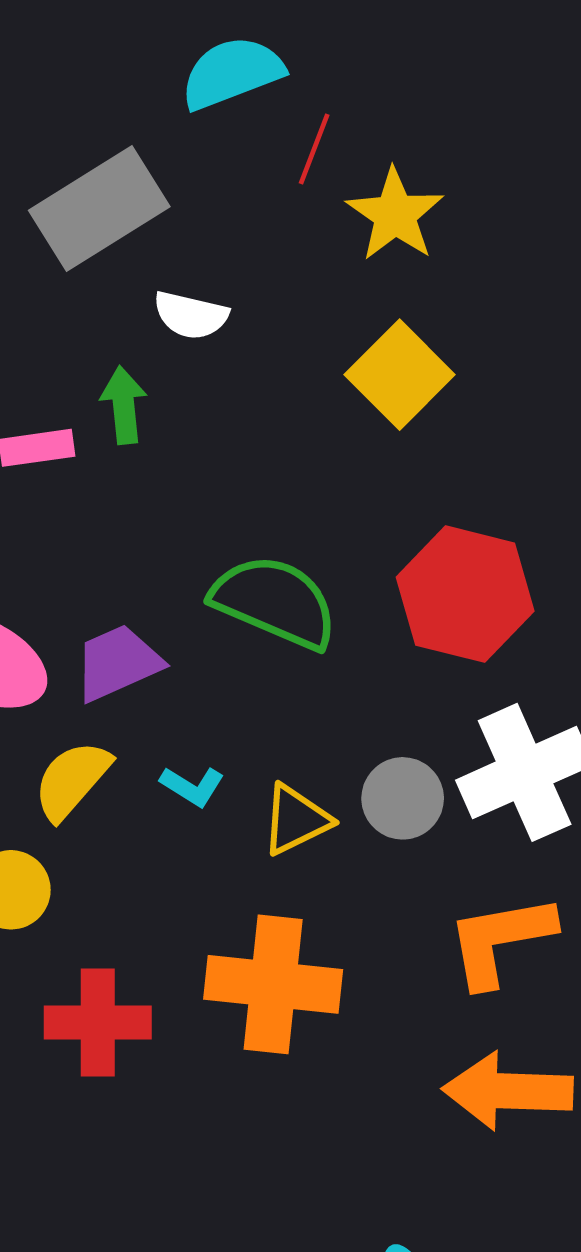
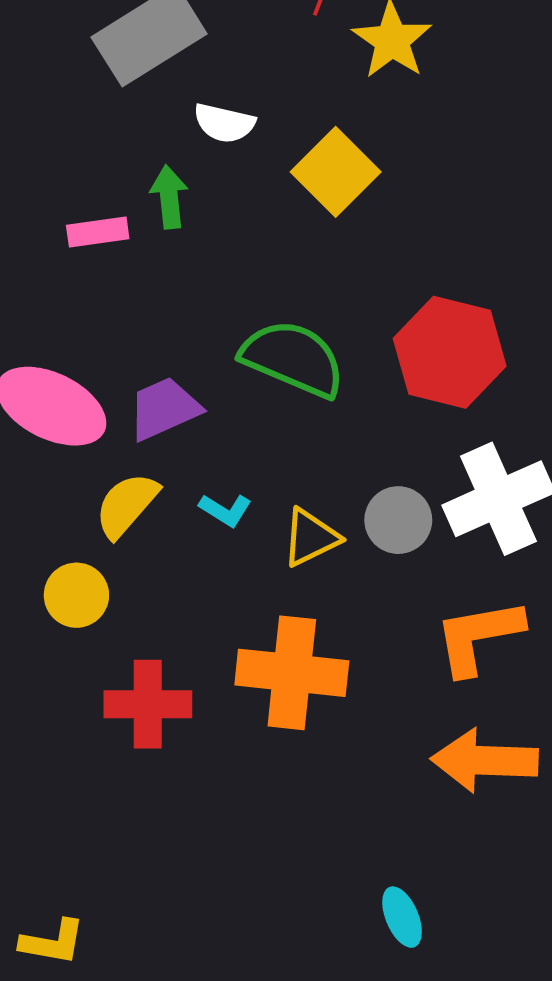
yellow square: (400, 375) -> (336, 172), moved

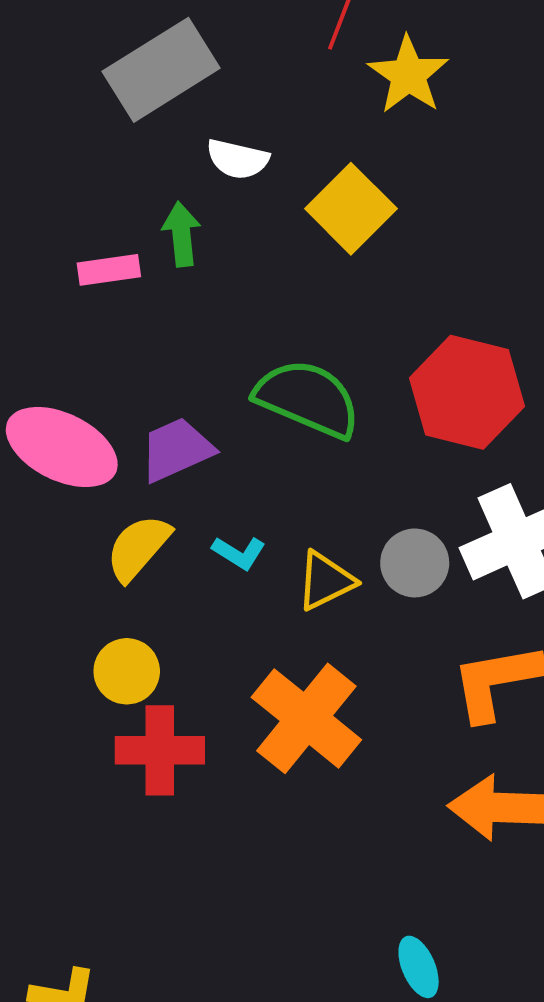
yellow circle: (76, 595) -> (127, 671), moved
orange cross: (292, 673) -> (306, 718), turned 33

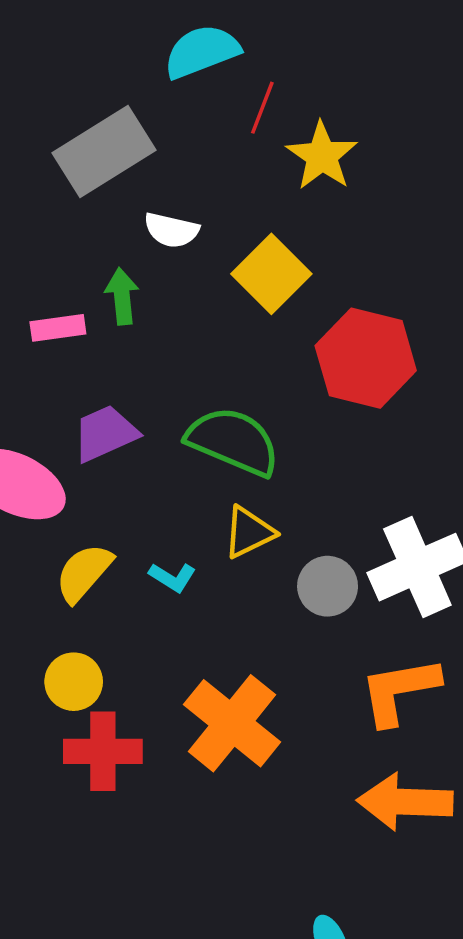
red hexagon: (467, 392) -> (366, 358), moved
purple trapezoid: (176, 450) -> (105, 433), moved
yellow triangle: (326, 581) -> (249, 532), moved

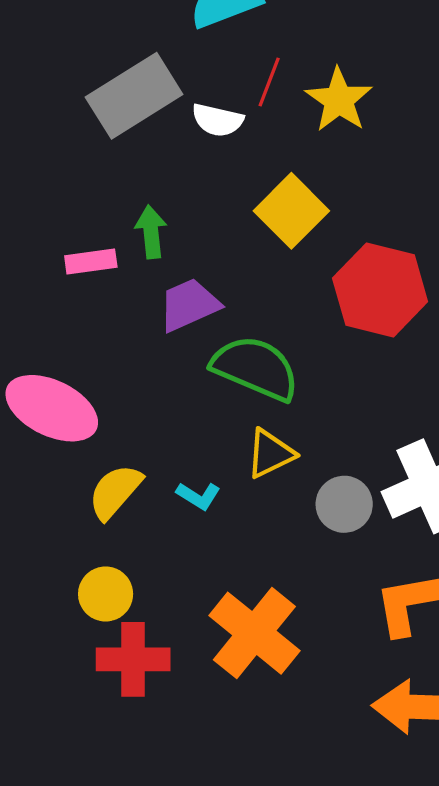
red line: (262, 108) -> (269, 82), moved
white semicircle: (171, 230) -> (217, 120), moved
purple trapezoid: (105, 433) -> (189, 305), moved

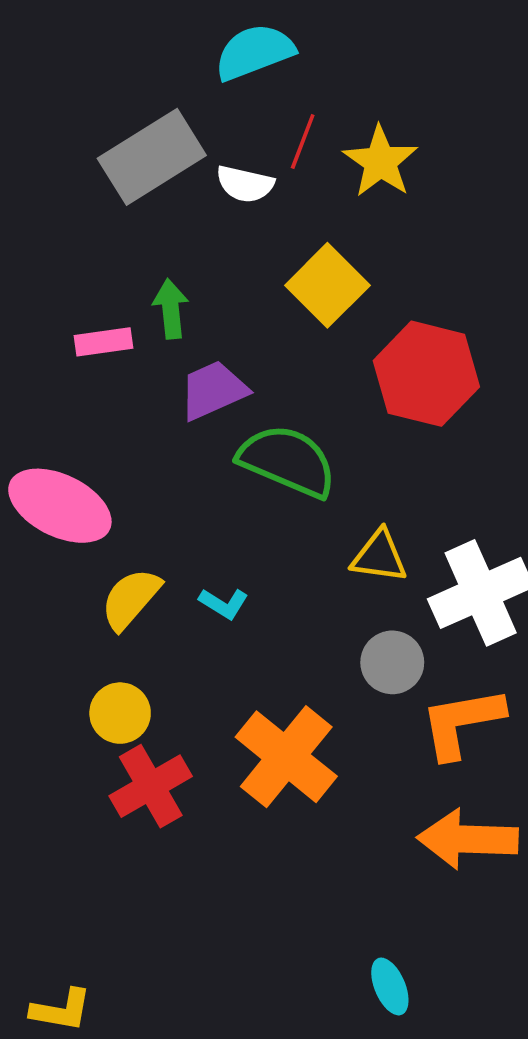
yellow triangle: (270, 454) -> (379, 556), moved, turned 34
gray circle: (344, 504) -> (392, 662), moved
red cross: (133, 659) -> (151, 786), turned -30

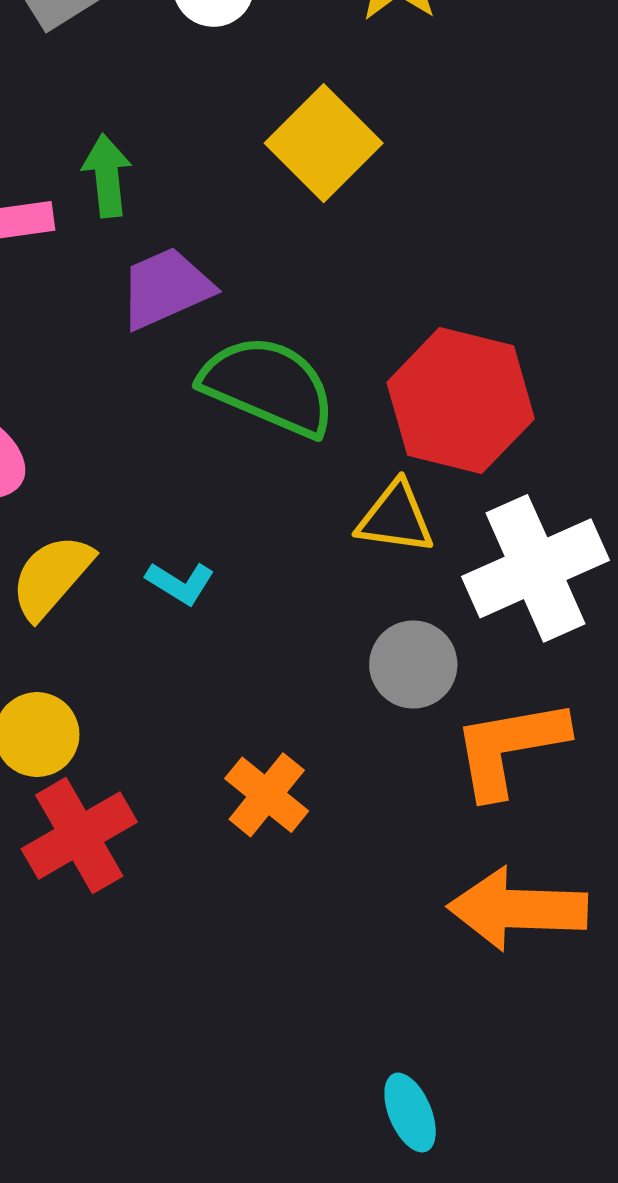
red hexagon: (426, 374) -> (461, 401), moved
orange cross: (286, 757) -> (267, 795), size x0.6

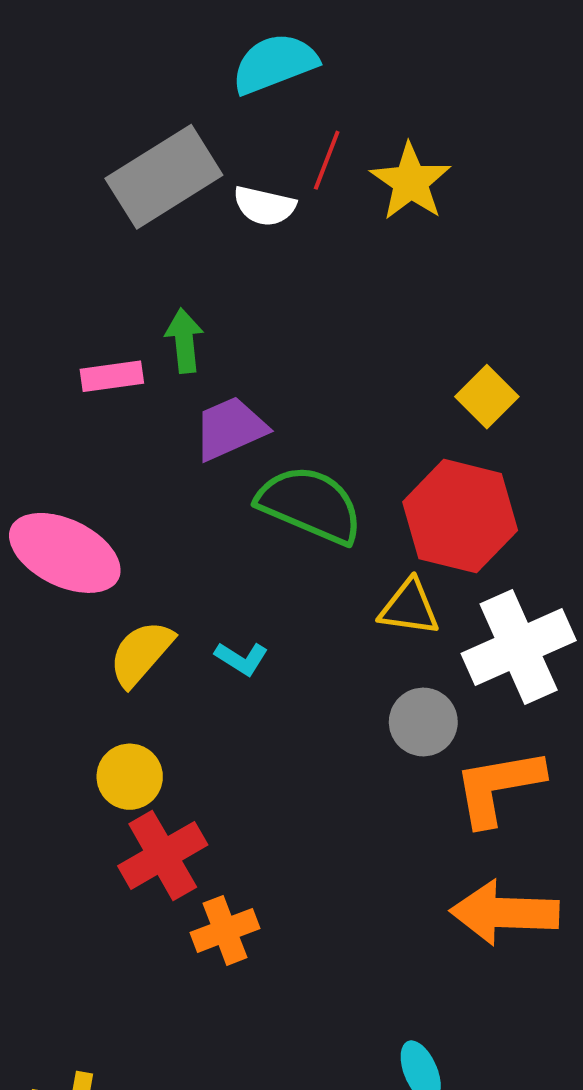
yellow square: (324, 143) -> (487, 397), moved, size x0.7
orange cross: (267, 795) -> (225, 930), moved, turned 30

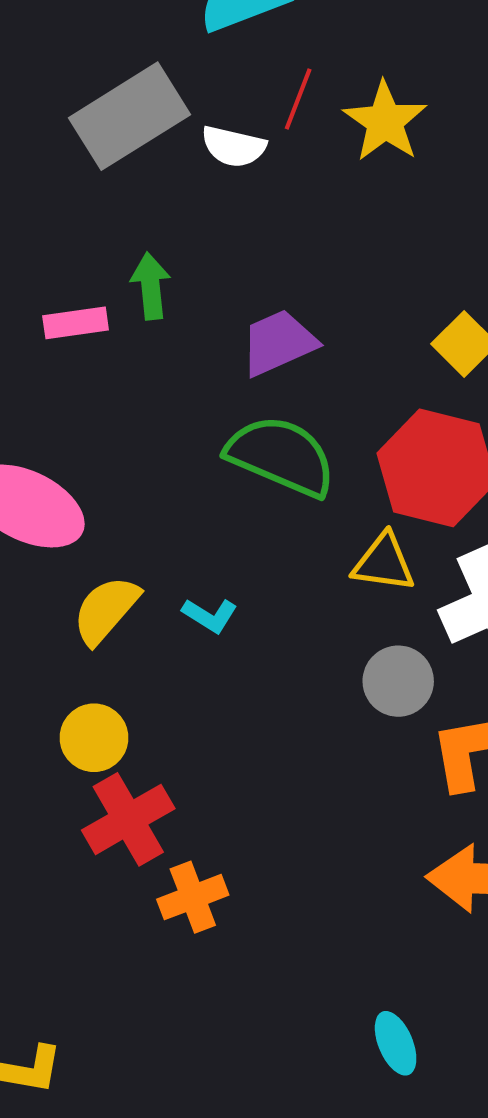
purple trapezoid: (230, 428) -> (278, 343), moved

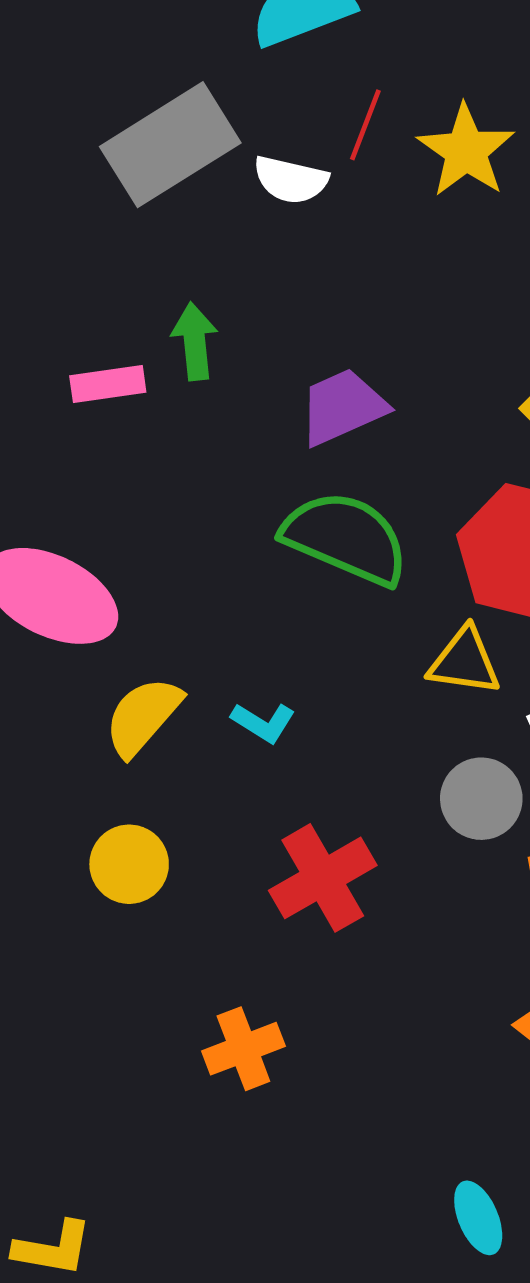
red cross: (128, 819) -> (323, 878), moved

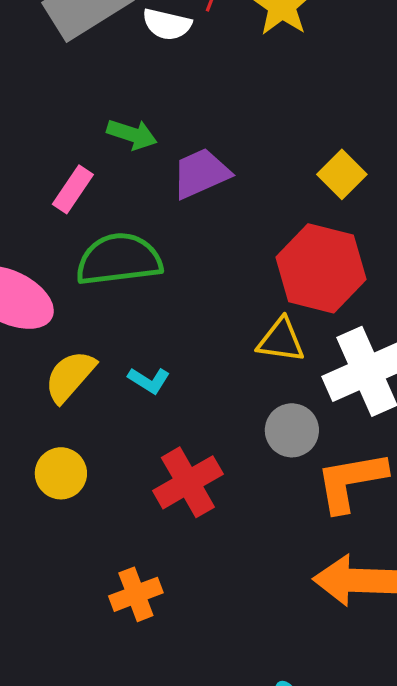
green arrow: (195, 341) -> (132, 134), moved, turned 114
pink rectangle: (108, 384) -> (73, 189), moved, turned -48
green semicircle: (346, 538) -> (119, 259), moved, turned -30

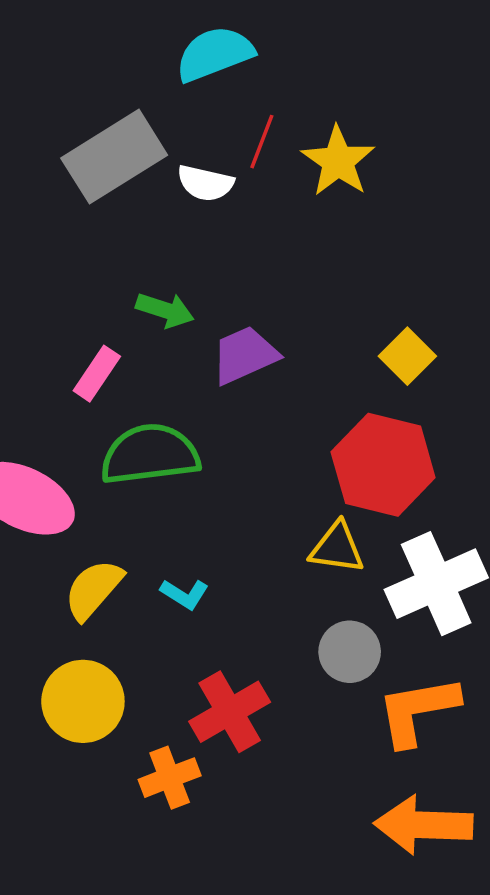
yellow circle: (61, 473) -> (83, 701), size x1.4
orange cross: (136, 594) -> (170, 778), moved

